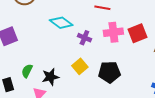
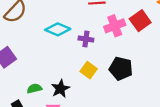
green semicircle: (27, 71) -> (34, 89), turned 64
black pentagon: (109, 72) -> (121, 68), turned 30

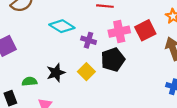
black pentagon: (121, 68) -> (113, 60), moved, turned 30
black star: (60, 89) -> (56, 73), moved

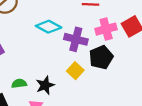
purple cross: (89, 40) -> (76, 39), size x1.5
black star: (56, 73) -> (45, 85), moved

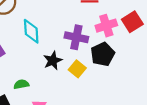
cyan diamond: (49, 27) -> (31, 31), moved, turned 60
black star: (45, 85) -> (53, 61), moved

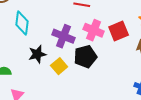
pink cross: (106, 26) -> (94, 30), turned 30

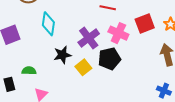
red square: (119, 31) -> (145, 24), moved
purple cross: (63, 36) -> (89, 38), turned 30

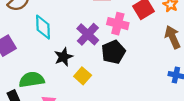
yellow square: (83, 67) -> (83, 76), moved
green semicircle: (29, 71) -> (32, 80), size x1.6

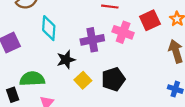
purple cross: (88, 34) -> (92, 40), turned 30
black pentagon: (113, 52) -> (113, 79), moved

